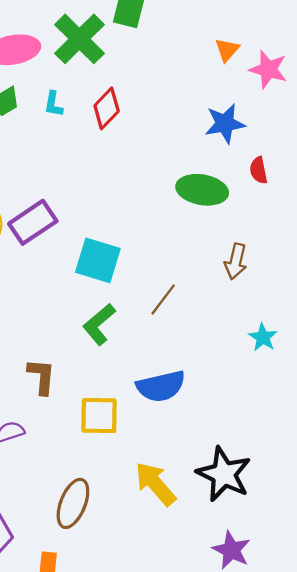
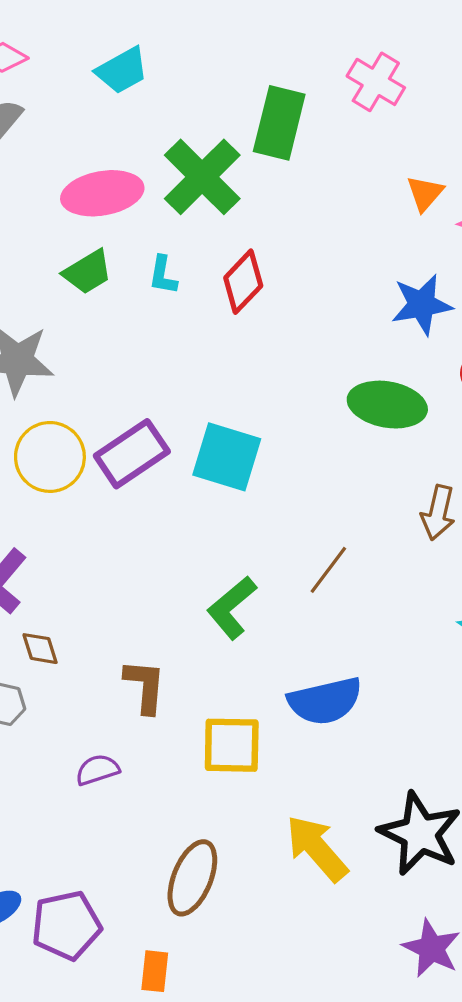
cyan square: (98, 260) -> (227, 457), moved

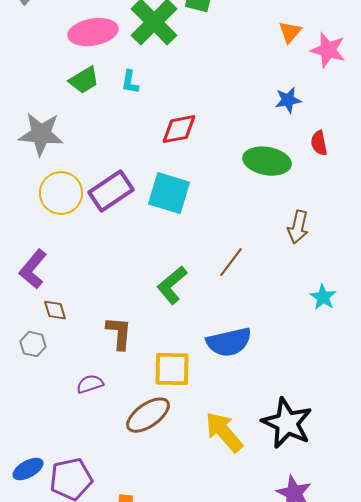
red diamond: (243, 282) -> (179, 129), moved, turned 36
blue star: (422, 305) -> (288, 100), size x0.7
brown ellipse: (192, 878) -> (148, 415), moved, turned 33

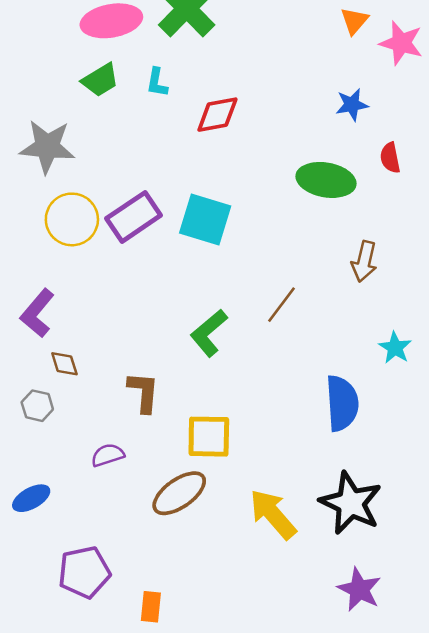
red diamond: (179, 129) -> (217, 115), moved
blue semicircle: (229, 342) -> (342, 403), moved, turned -81
blue ellipse: (28, 469) -> (31, 498), moved

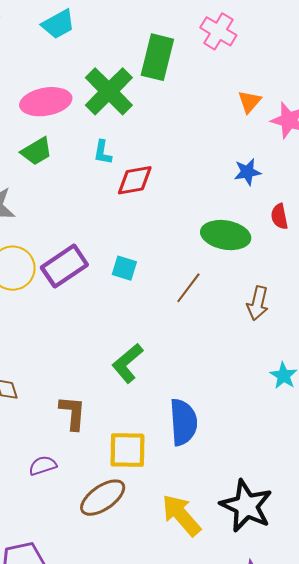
cyan L-shape: (157, 82) -> (103, 152), moved
cyan square: (205, 219) -> (124, 268), size x0.6
brown line: (282, 305) -> (188, 288), moved
blue semicircle: (342, 403) -> (183, 422), moved

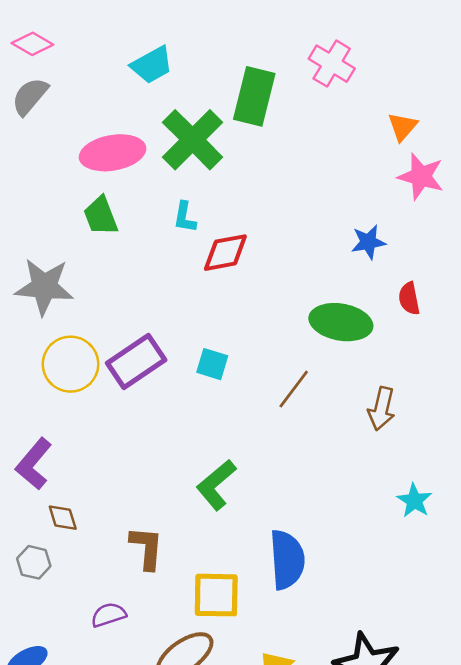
cyan trapezoid: (58, 24) -> (152, 65), moved
orange triangle: (249, 102) -> (403, 127), moved
green trapezoid: (36, 151) -> (101, 216), turned 100

